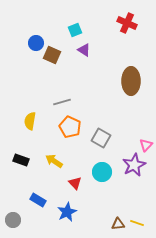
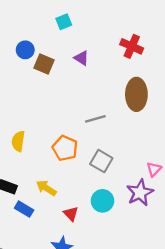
red cross: (127, 23) -> (132, 46), moved
cyan square: (75, 30) -> (64, 22), moved
gray line: (62, 102) -> (95, 119), moved
blue rectangle: (38, 200) -> (24, 209), moved

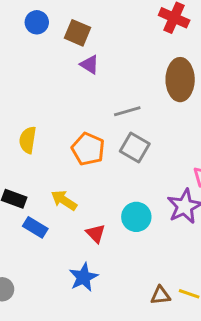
purple triangle: (81, 58) -> (90, 65), moved
brown square: (44, 64) -> (77, 33), moved
gray square: (101, 161) -> (135, 147), moved

